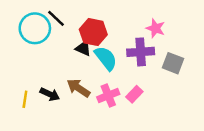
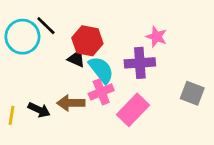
gray square: (173, 63) -> (192, 93), moved
brown arrow: (78, 88) -> (71, 103), turned -35
pink rectangle: (134, 94) -> (133, 110), size x1.6
pink cross: (108, 96) -> (101, 92), moved

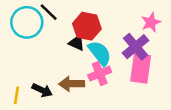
pink star: (156, 37) -> (151, 22), turned 30
purple cross: (140, 63) -> (136, 47), turned -36
pink rectangle: (133, 110) -> (141, 68), moved, turned -36

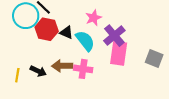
pink star: (151, 22) -> (94, 18), moved
red hexagon: (87, 26) -> (47, 29), moved
pink cross: (100, 74) -> (83, 69), moved, turned 30

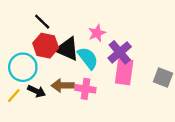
cyan circle: (26, 16) -> (23, 67), moved
black triangle: (66, 32) -> (67, 49), size x1.6
yellow line: (17, 75) -> (14, 96), turned 32

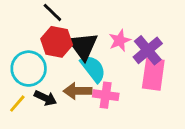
pink star: (97, 33) -> (120, 40), moved
black triangle: (67, 49) -> (83, 46), turned 30
cyan semicircle: (88, 58) -> (93, 69), moved

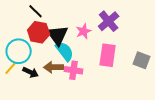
purple cross: (148, 50) -> (109, 21), moved
yellow line: (17, 104) -> (11, 68), moved

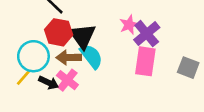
purple cross: (109, 21) -> (147, 34), moved
pink star: (84, 31) -> (129, 25), moved
brown arrow: (54, 67) -> (69, 57), moved
pink cross: (74, 70) -> (67, 80), moved, turned 30

